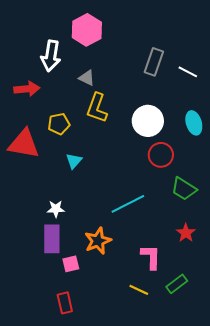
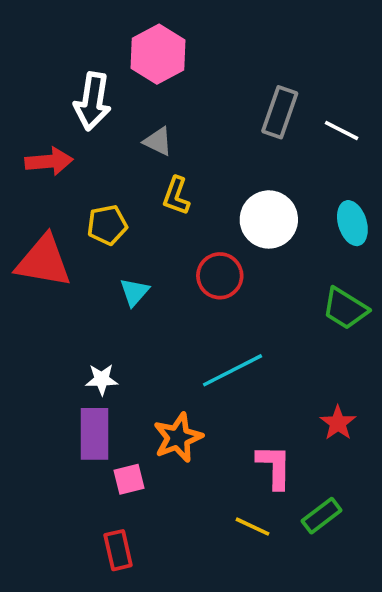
yellow L-shape: (97, 108) -> (176, 196), size x0.7
red circle: (161, 155) -> (220, 276), moved
green trapezoid: (184, 189) -> (345, 309), moved

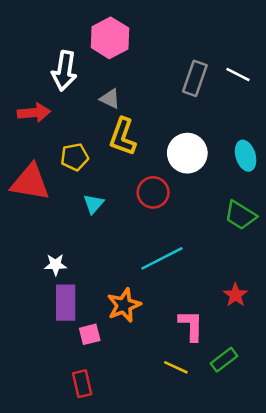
white line: (342, 130) -> (238, 75), moved
yellow L-shape: (176, 196) -> (123, 137), size x1.4
white star: (102, 379) -> (56, 265), moved

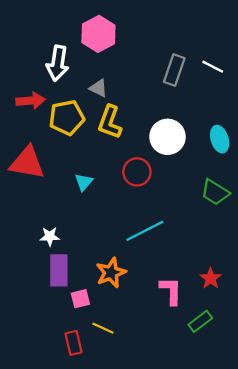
yellow pentagon: (75, 157) -> (67, 118), moved, size x1.4
red star: (235, 295) -> (211, 278), moved
yellow line: (176, 367) -> (103, 328), moved

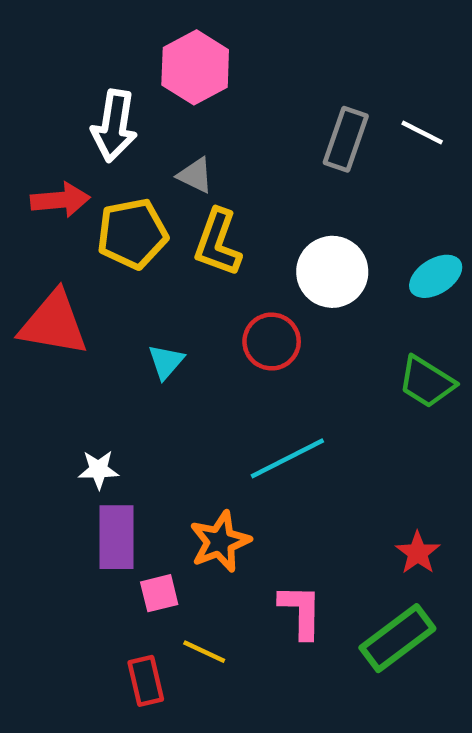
cyan ellipse: (220, 139) -> (436, 276), turned 75
pink L-shape: (171, 291) -> (301, 611), moved
green rectangle: (200, 321) -> (397, 638), size x1.5

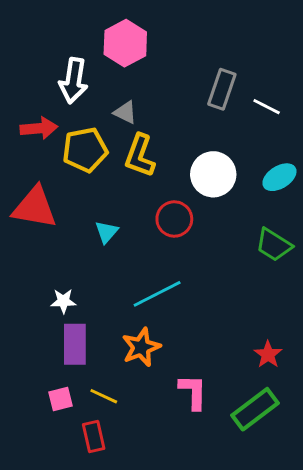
white line: (422, 133) -> (267, 107), moved
cyan line: (287, 458) -> (157, 294), moved
pink square: (159, 593) -> (61, 399), moved
yellow line: (204, 652) -> (104, 396), moved

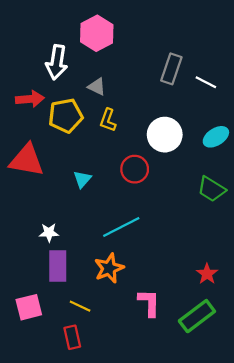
yellow L-shape: (140, 156) -> (108, 120), size x0.7
pink square: (61, 399) -> (29, 307), moved, size x1.4

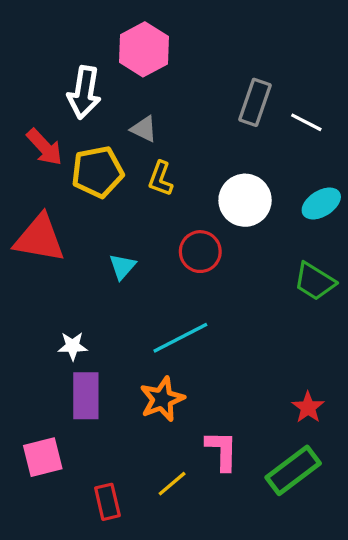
red arrow: (30, 99) -> (44, 147), turned 52
yellow line: (80, 306) -> (172, 484), moved, turned -65

